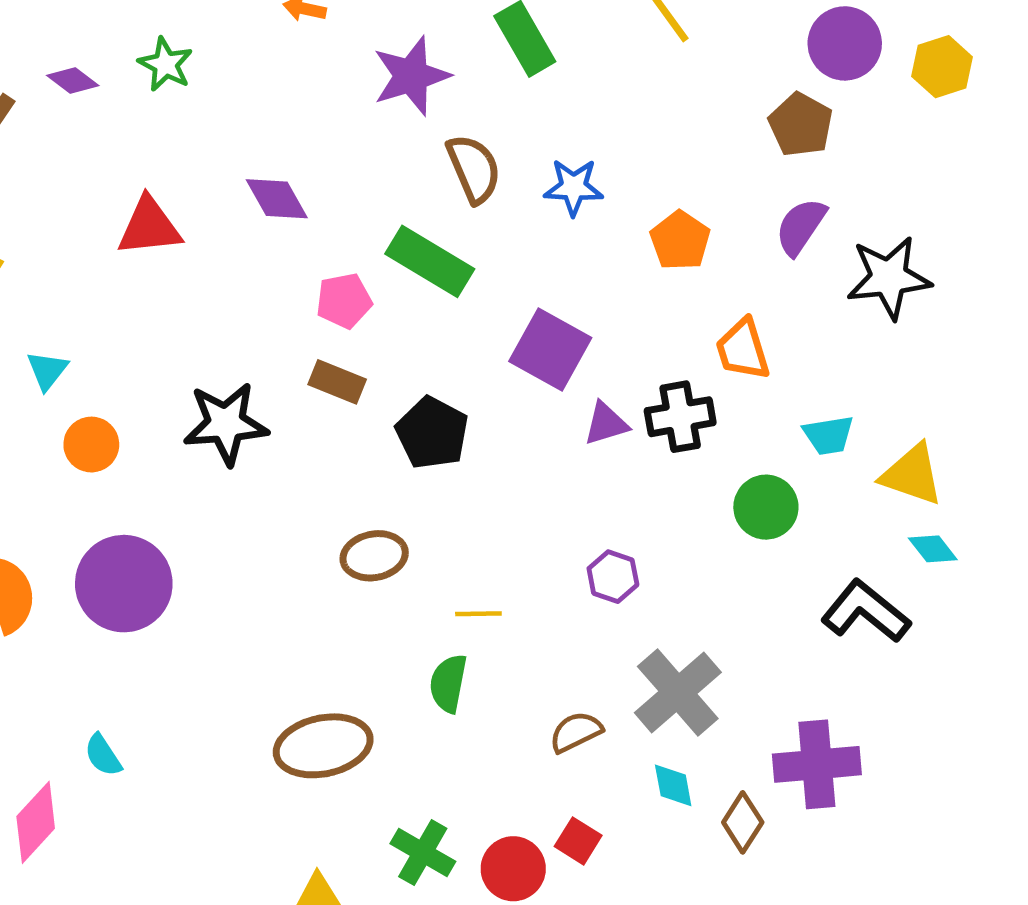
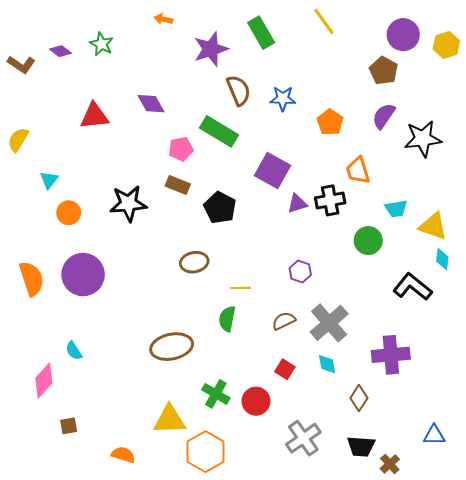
cyan diamond: (933, 549) -> (442, 259), turned 45
brown semicircle: (576, 732) -> (284, 321), moved
brown diamond: (743, 822) -> (359, 398), moved
red square: (578, 841) -> (285, 369), moved

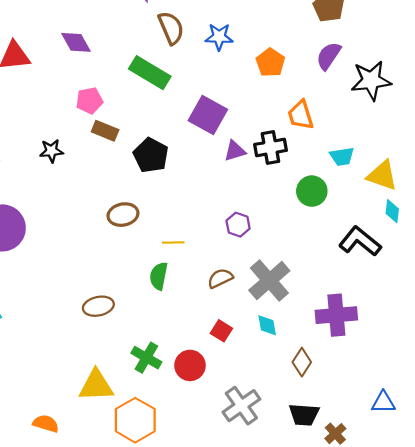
pink pentagon: (181, 149) -> (89, 101), moved
black star: (128, 203) -> (51, 151), size x0.6
brown ellipse: (172, 347) -> (98, 306), size x0.7

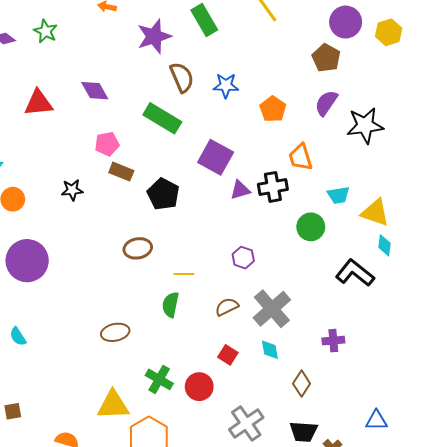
purple cross: (336, 315) -> (333, 341), size x0.6

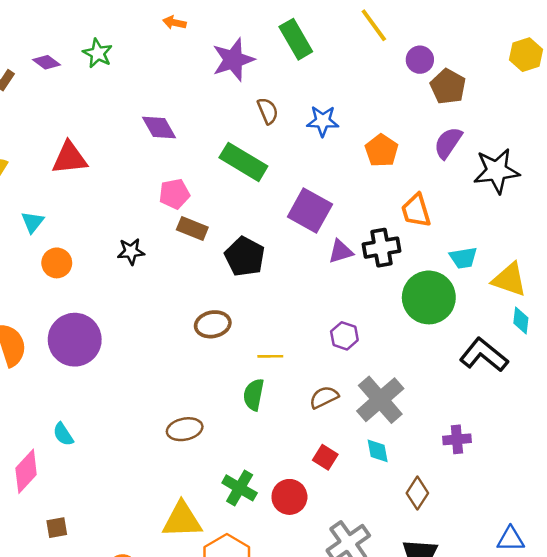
purple circle: (346, 22) -> (420, 60), moved, size x0.7
brown semicircle: (182, 77) -> (268, 111), size x0.7
red triangle: (38, 103) -> (70, 158), moved
green circle: (311, 227) -> (429, 297), size x1.5

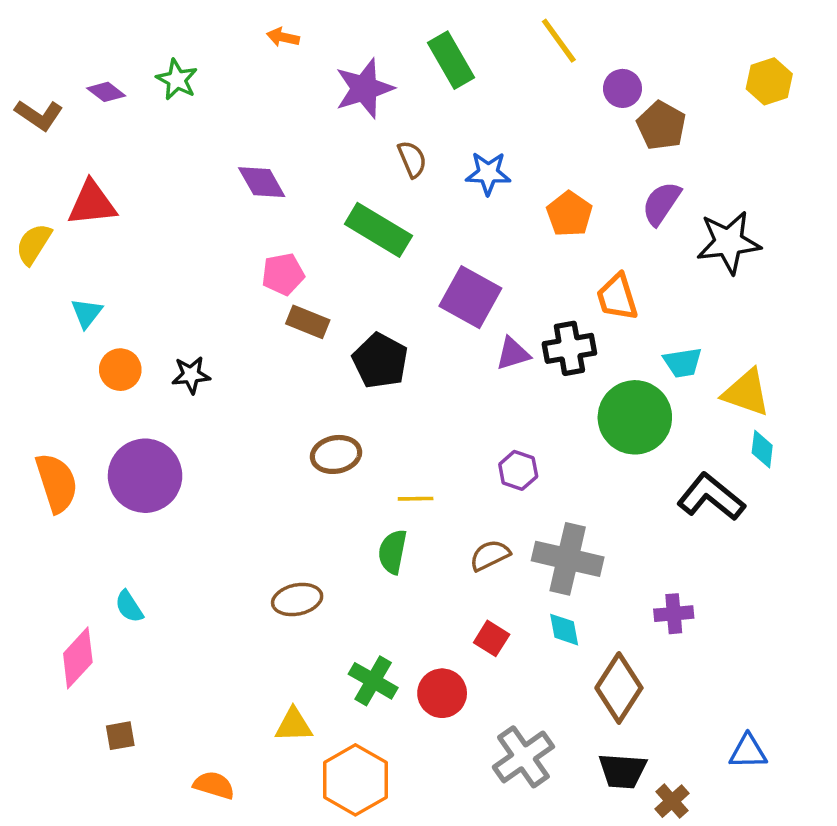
red triangle: (70, 158) -> (92, 203), moved
black star: (131, 251) -> (191, 375), moved
gray cross: (380, 400) -> (568, 559), turned -36
brown diamond: (417, 493) -> (619, 688), size x1.5
yellow triangle: (182, 520) -> (294, 725), size x0.7

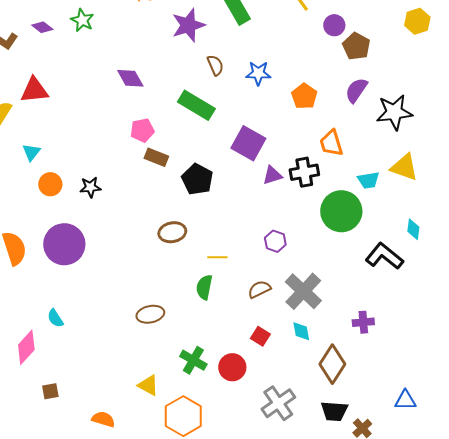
yellow triangle: (746, 393) -> (404, 167), moved
gray cross: (568, 559) -> (303, 291), turned 30
yellow triangle: (294, 725) -> (148, 385), turned 30

